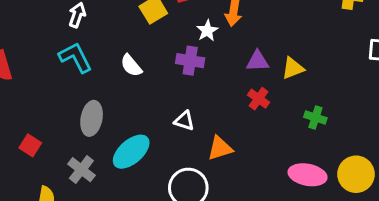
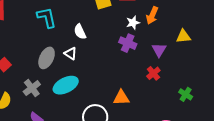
purple cross: (190, 61) -> (128, 43), moved
purple triangle: (258, 61) -> (159, 50), turned 49
yellow triangle: (293, 68) -> (183, 36), moved
white triangle: (184, 121) -> (70, 54), moved

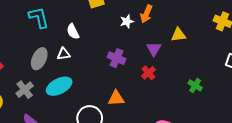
purple cross: (128, 43) -> (117, 58), moved
white triangle: (70, 54) -> (64, 54), turned -40
green cross: (186, 94) -> (195, 85), moved

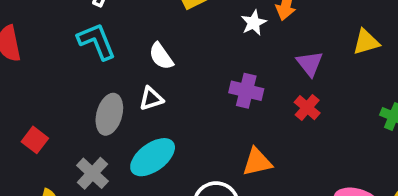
yellow triangle: (178, 35) -> (366, 42), moved

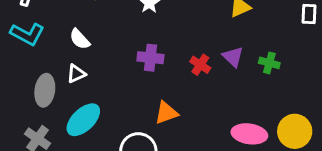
cyan L-shape: (97, 41) -> (27, 34), turned 148
purple triangle: (310, 64) -> (233, 57), moved

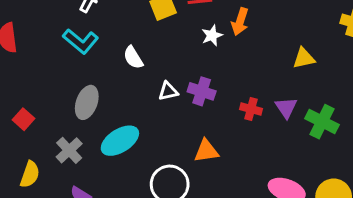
green cross: (269, 63) -> (322, 122), size x1.5
red cross: (200, 65) -> (251, 109), turned -30
white triangle: (76, 74) -> (168, 91), moved

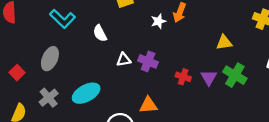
gray ellipse: (87, 102) -> (50, 59), moved
green cross: (322, 122) -> (235, 75), moved

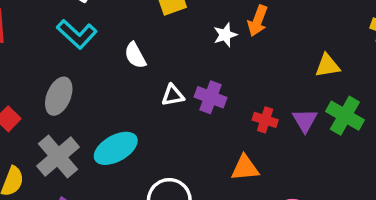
gray cross: (49, 98) -> (58, 156), size x1.4
orange triangle: (148, 105) -> (245, 168), moved

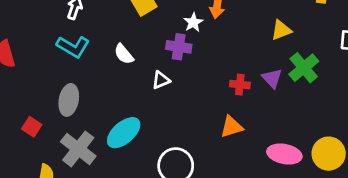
purple cross: (210, 97) -> (179, 47), moved
green cross: (345, 116) -> (304, 68), turned 32

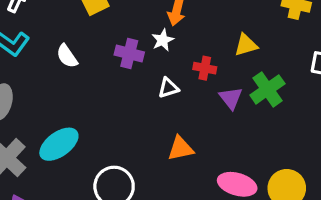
white star: (193, 22) -> (163, 40), moved
white triangle: (161, 80) -> (168, 88), moved
red cross: (240, 85) -> (205, 68), moved

